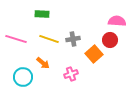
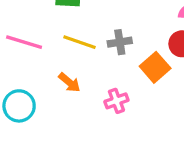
cyan circle: (23, 77) -> (19, 106), moved

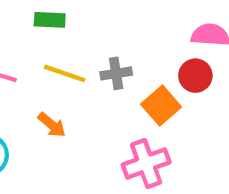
pink cross: (116, 101) -> (146, 163), moved, size x1.5

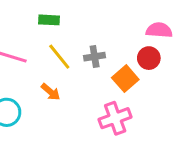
yellow line: (65, 73) -> (59, 57), turned 32

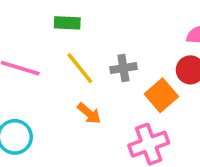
orange arrow: (51, 92) -> (89, 113), moved

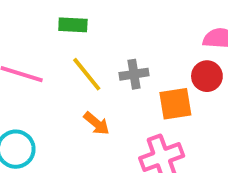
orange square: (161, 95) -> (175, 104), turned 32

